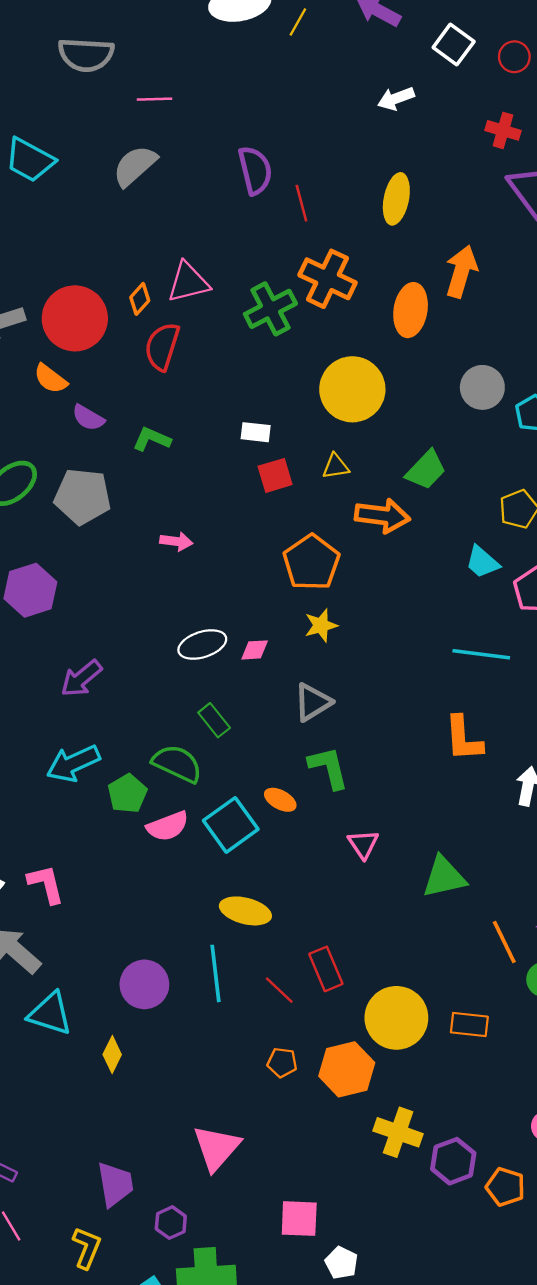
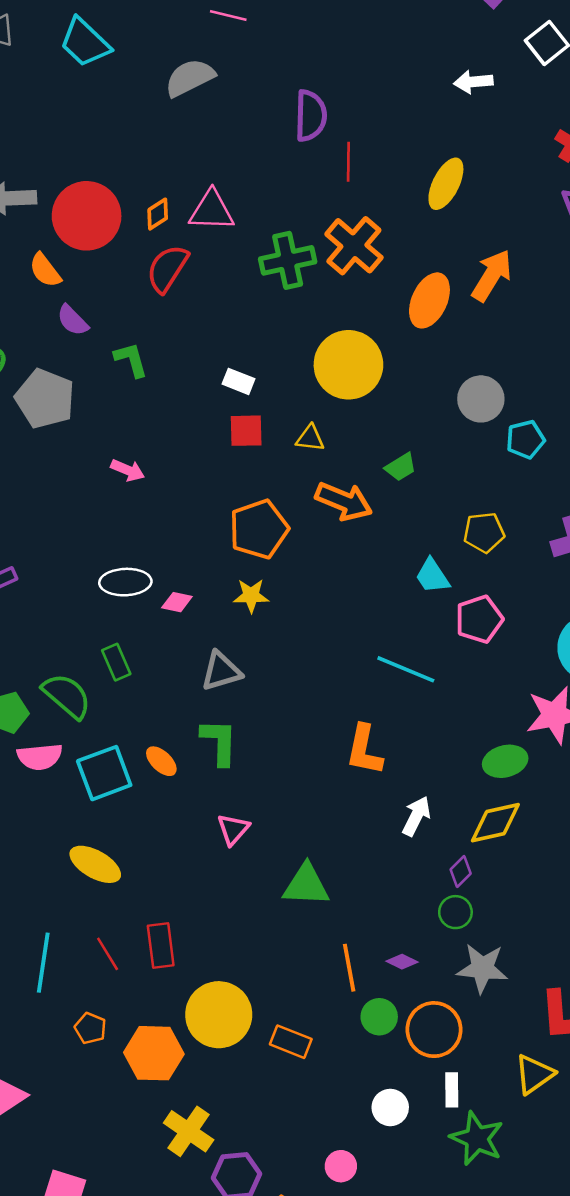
green L-shape: (152, 439) -> (131, 360), turned 36
green trapezoid: (426, 470) -> (401, 467), size x0.7
cyan line: (215, 973) -> (43, 963), moved

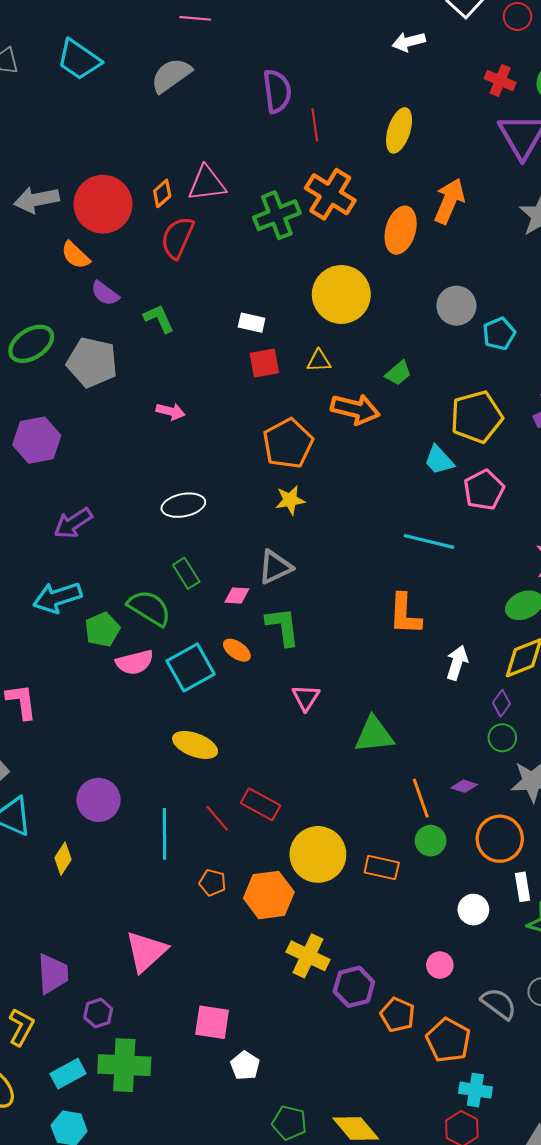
yellow pentagon: (484, 533) -> (476, 417), size x1.5
pink diamond: (177, 602) -> (237, 596), moved
red rectangle: (161, 945) -> (260, 804), turned -45
green circle: (379, 1017) -> (431, 841), moved

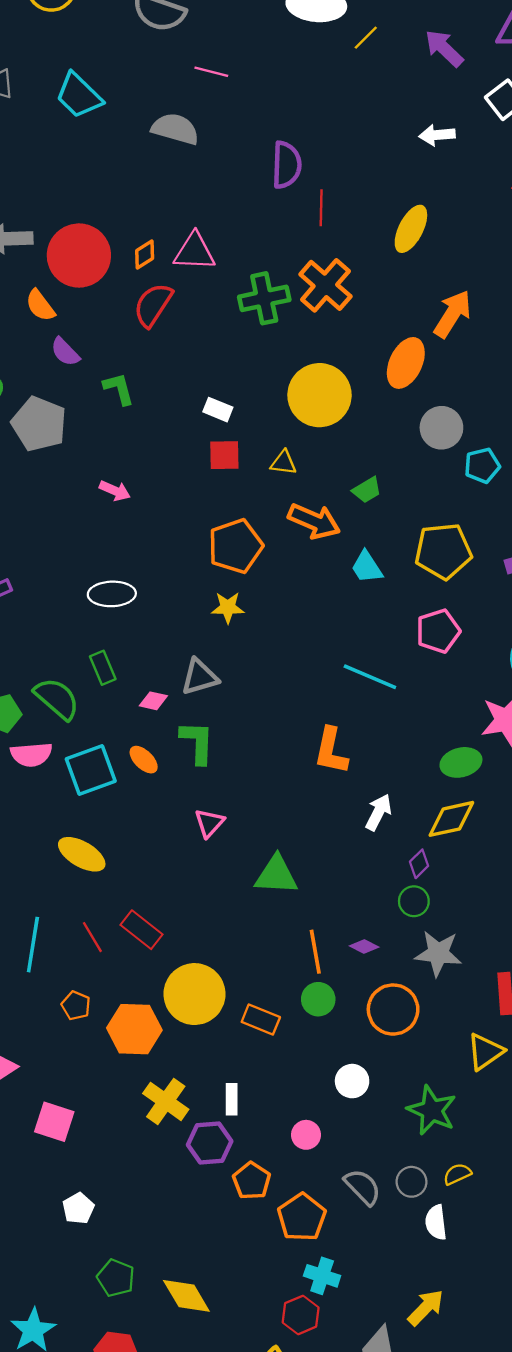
gray semicircle: (171, 75) -> (175, 129), turned 42
orange ellipse: (401, 230) -> (406, 363), moved
cyan trapezoid: (439, 460) -> (367, 567), moved
white rectangle: (522, 887) -> (232, 1099), moved
pink square: (212, 1022) -> (54, 1122), moved

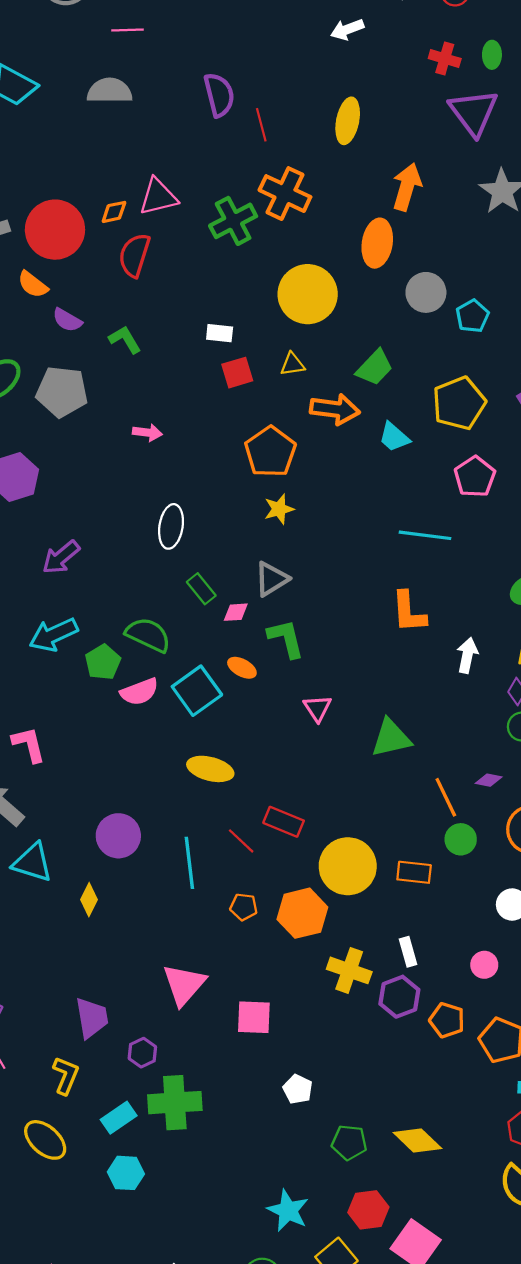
orange diamond: (145, 254) -> (114, 212), turned 36
green trapezoid: (367, 490) -> (375, 368), size x1.4
white ellipse: (112, 594) -> (171, 526), turned -63
green rectangle: (103, 668) -> (201, 589), moved

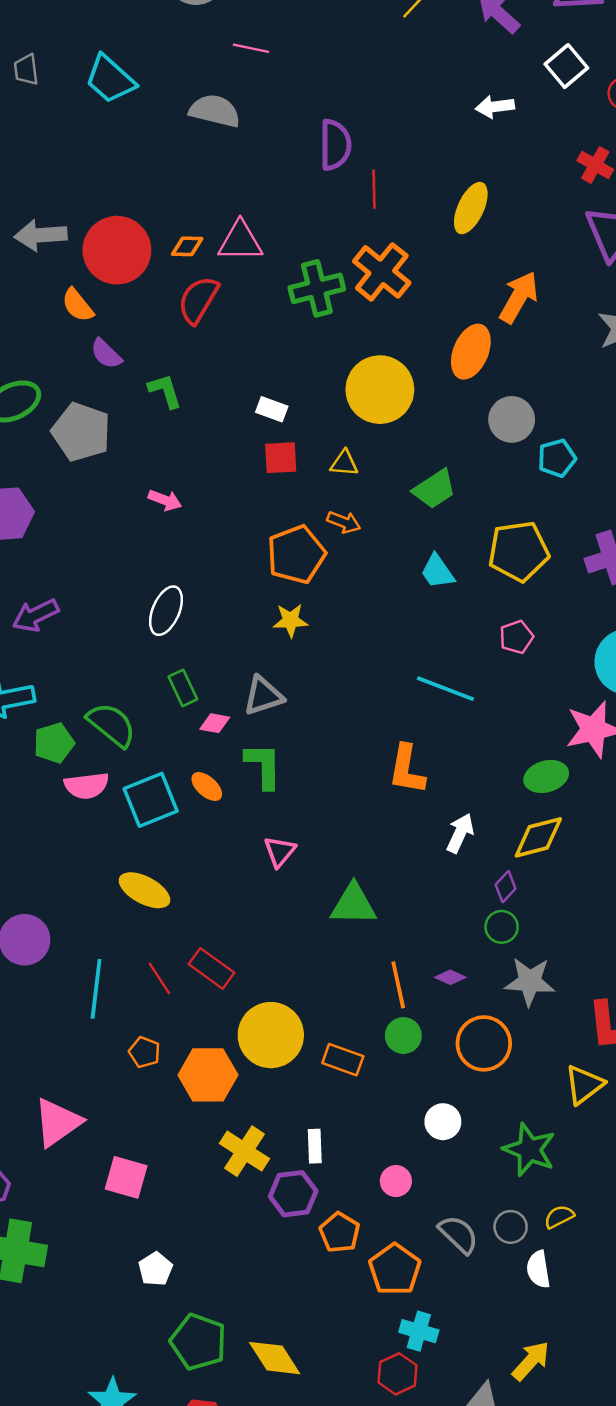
orange arrow: (335, 409) -> (344, 522), moved, size x0.6
pink pentagon: (475, 477) -> (516, 637), size x0.7
green pentagon: (349, 1142) -> (198, 1342), size x1.4

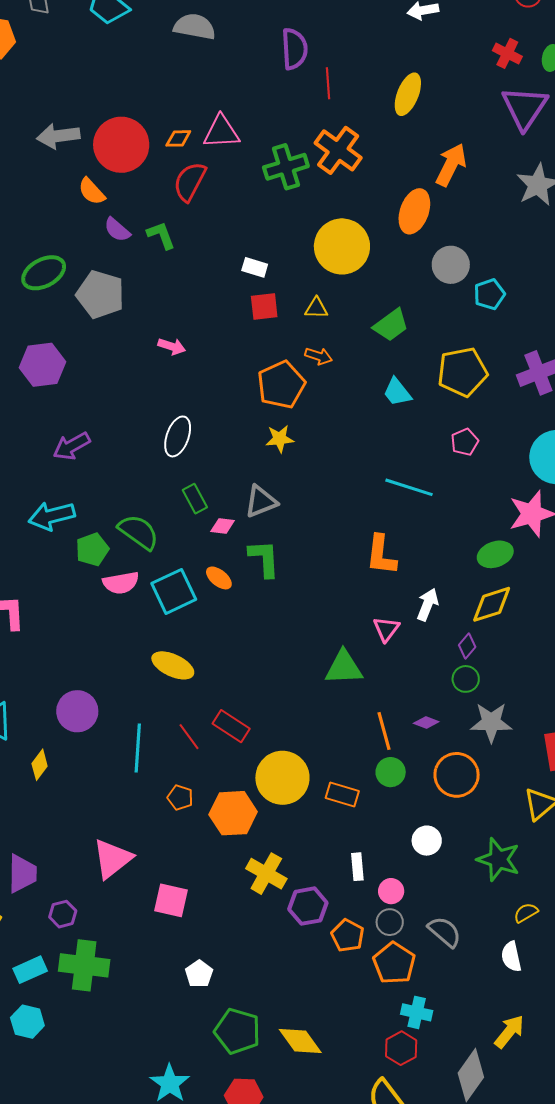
green L-shape: (165, 391) -> (161, 235), moved
pink triangle: (280, 852) -> (386, 629), moved
white rectangle: (315, 1146) -> (357, 867), moved
gray circle: (511, 1227) -> (390, 922), moved

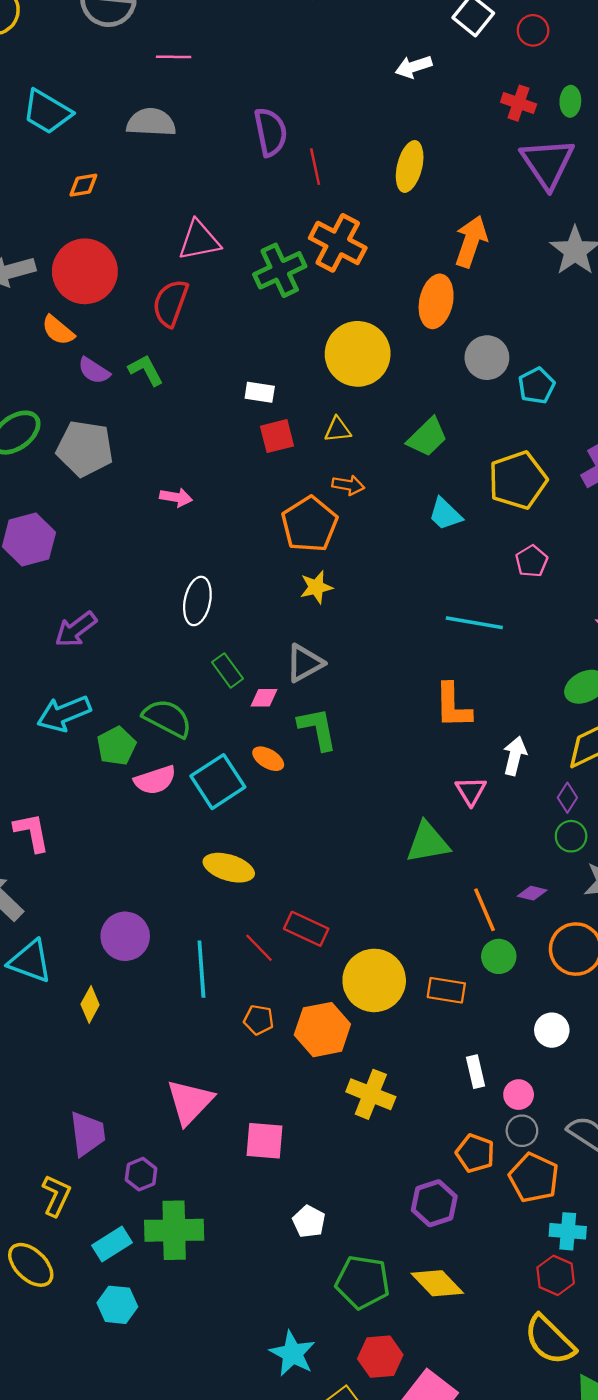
orange diamond: (178, 138) -> (83, 185), moved
purple hexagon: (308, 906) -> (434, 1203), moved

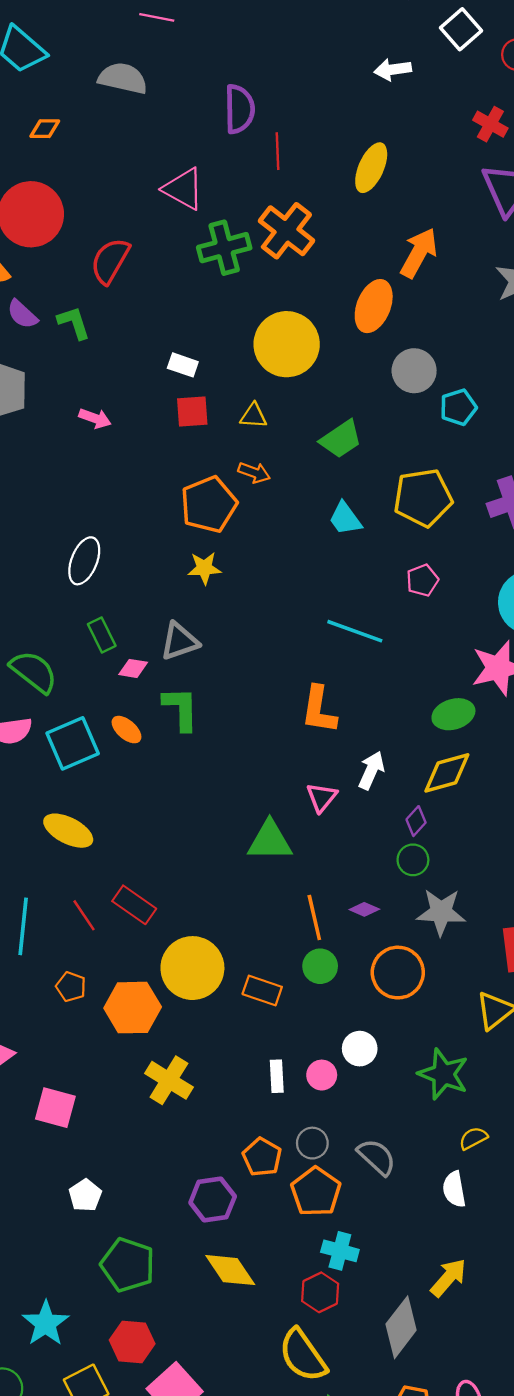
pink triangle: (199, 240) -> (183, 189), moved, turned 30
pink arrow: (176, 497) -> (95, 418), moved
pink circle: (519, 1095) -> (322, 1075), moved
yellow diamond: (437, 1283) -> (230, 1270), moved

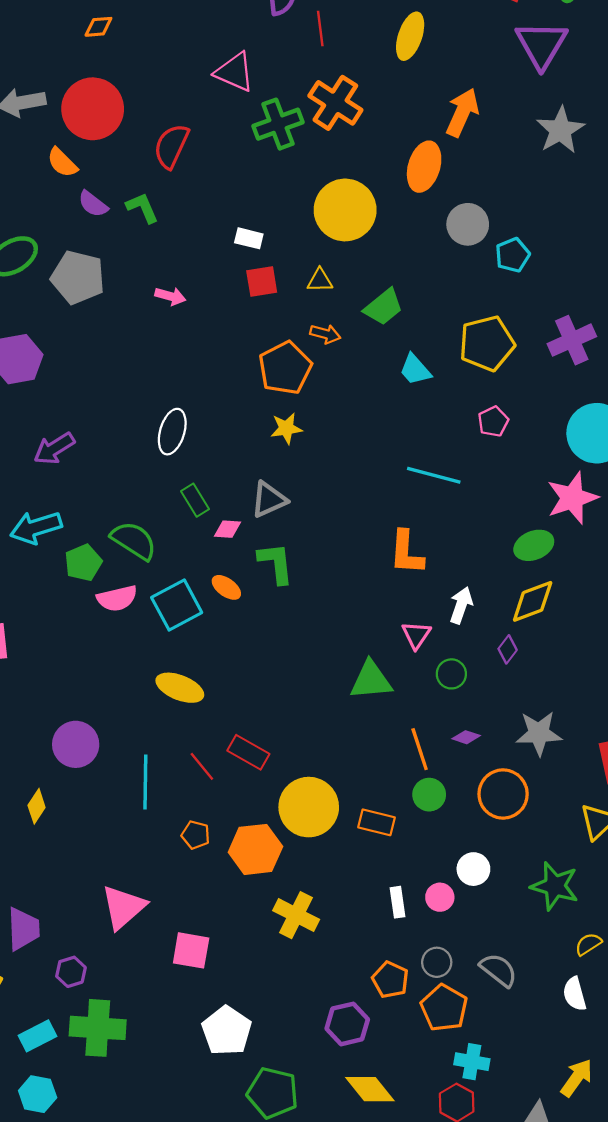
green trapezoid: (341, 439) -> (384, 307), moved
green circle: (413, 860) -> (451, 674), moved
white pentagon: (85, 1195) -> (227, 1031), size x1.6

